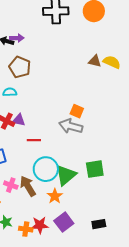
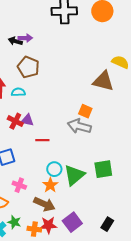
brown triangle: (95, 61) -> (103, 81), moved, size x1.6
cyan circle: (46, 169) -> (54, 169), size x0.6
brown arrow: (28, 186) -> (44, 204), moved, turned 145
orange star: (55, 196) -> (50, 185), moved
black rectangle: (99, 224) -> (107, 224), turned -48

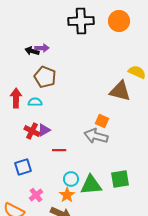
purple triangle: (27, 120) -> (44, 130), turned -40
green triangle: (74, 175) -> (91, 185), turned 35
pink cross: (19, 185) -> (36, 195), turned 32

